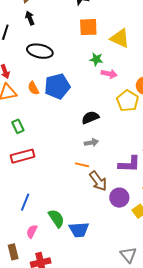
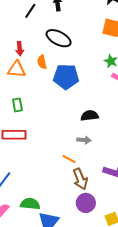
orange semicircle: (33, 88) -> (42, 62), moved
purple circle: (119, 198) -> (86, 203), moved
green semicircle: (56, 218) -> (30, 204), turned -66

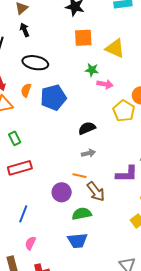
orange semicircle: (42, 62) -> (26, 90), turned 48
purple circle: (86, 203) -> (62, 192), moved
green semicircle: (30, 204) -> (82, 214), moved

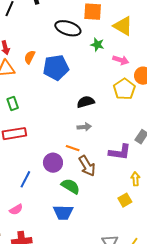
black ellipse: (35, 63) -> (68, 28), moved
pink arrow: (105, 84) -> (121, 60), moved
blue line: (23, 214) -> (25, 179), moved
green semicircle: (82, 214) -> (71, 186), turned 36
pink semicircle: (30, 243) -> (16, 209), turned -152

